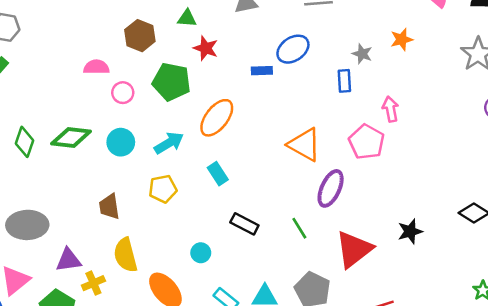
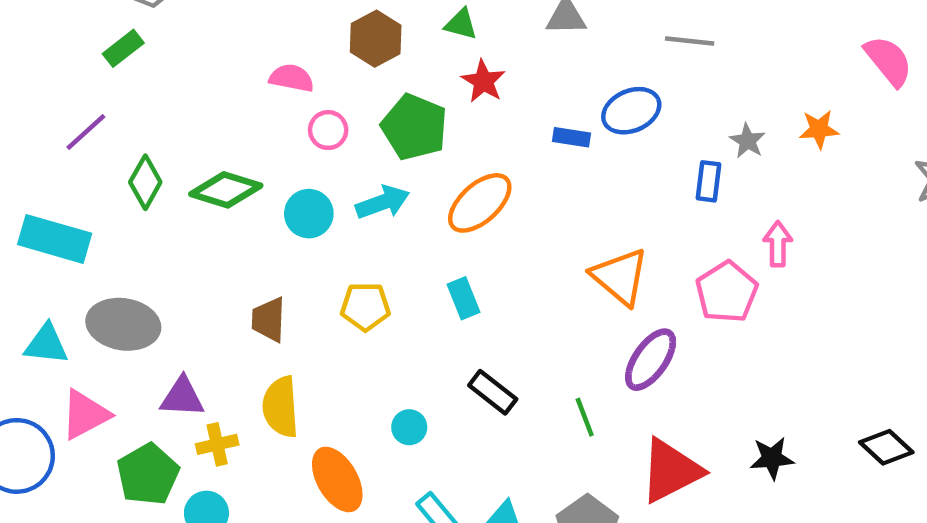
cyan arrow: (169, 143) -> (383, 202), moved

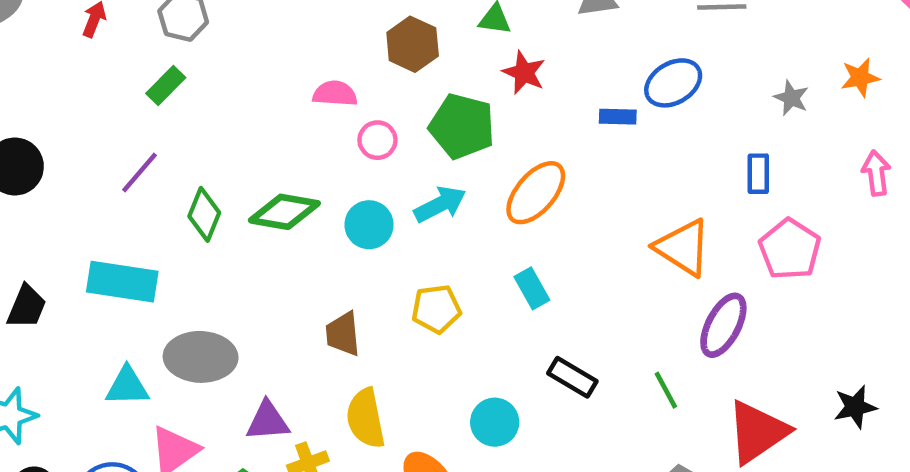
blue rectangle: (709, 181) -> (758, 174), moved
pink arrow: (778, 244) -> (876, 173), moved
cyan circle: (409, 427) -> (495, 422), size x1.4

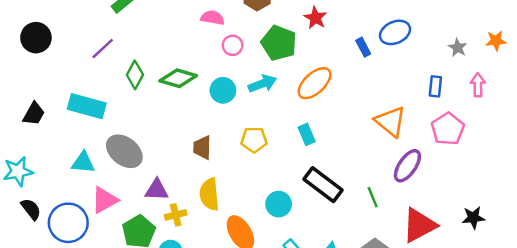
blue rectangle: (618, 117) -> (363, 47), turned 54
pink arrow: (876, 173) -> (478, 85), moved
gray ellipse: (201, 357) -> (124, 151), turned 30
black rectangle: (572, 377) -> (323, 185), size x1.5

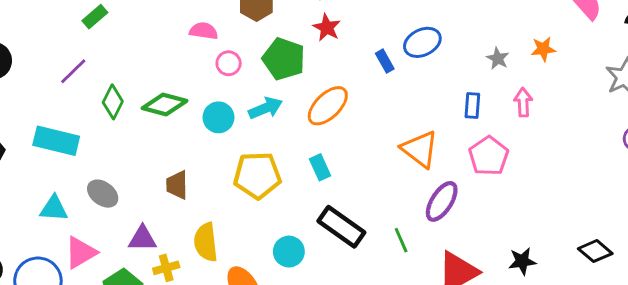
yellow pentagon: (254, 140) -> (257, 175), size x1.5
brown trapezoid: (202, 147) -> (177, 185), moved
gray ellipse: (124, 151) -> (103, 194), size x0.7

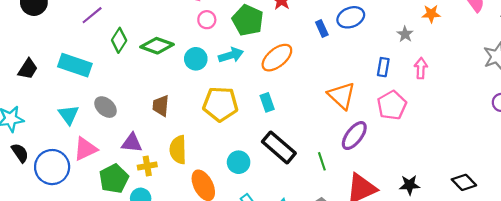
orange star: (543, 49) -> (431, 14), moved
cyan triangle: (54, 208) -> (69, 115), turned 45

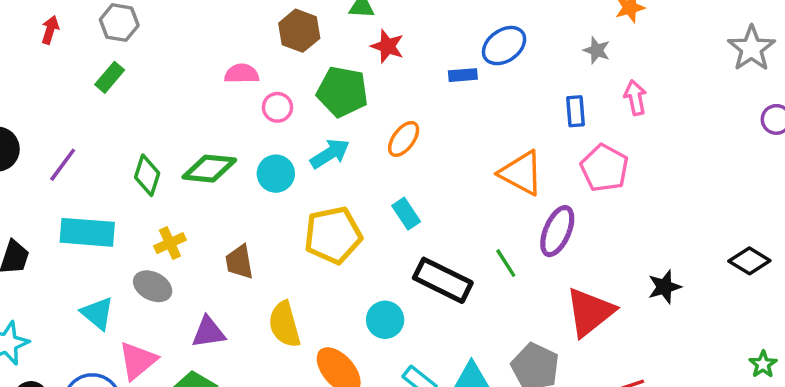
purple line: (92, 15) -> (63, 165), moved
blue rectangle: (322, 29) -> (463, 75), turned -56
orange ellipse: (277, 58) -> (404, 139), size x0.7
green line: (322, 161) -> (506, 263), moved
yellow cross: (147, 166) -> (170, 243), moved

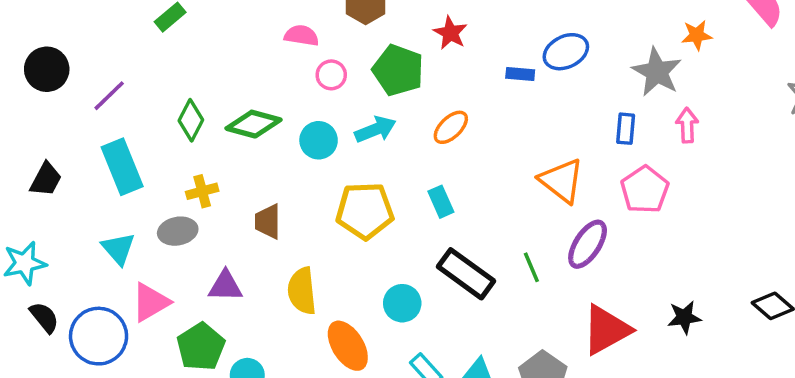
gray star: (597, 50) -> (657, 72), size x1.8
cyan rectangle: (87, 232) -> (122, 167), turned 54
gray ellipse: (153, 286) -> (178, 231), turned -48

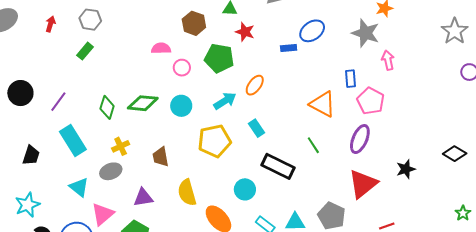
cyan arrow: (375, 129) -> (225, 101), moved
blue rectangle: (626, 129) -> (350, 79), moved
purple ellipse: (588, 244) -> (360, 139), moved
green line: (531, 267) -> (313, 145), moved

